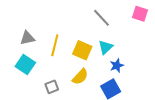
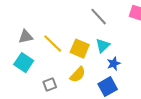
yellow line: (55, 45) -> (53, 44), turned -60

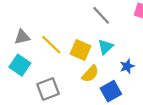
blue star: (114, 64) -> (127, 66), moved
yellow semicircle: (78, 75) -> (90, 74), moved
gray square: (50, 85) -> (48, 89), size x1.5

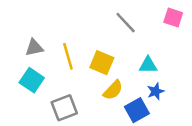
yellow line: (51, 45) -> (68, 56), turned 30
cyan triangle: (105, 47) -> (148, 65), moved, turned 42
blue star: (127, 66) -> (156, 91), moved

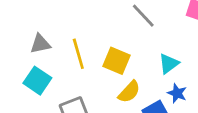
cyan triangle: (148, 65) -> (169, 64), turned -36
blue star: (156, 91) -> (177, 93), turned -30

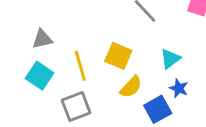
yellow line: (78, 54) -> (80, 66), moved

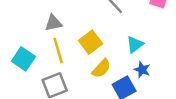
gray triangle: (42, 39) -> (53, 23), moved
yellow square: (118, 56) -> (91, 42), turned 30

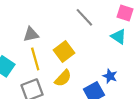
cyan triangle: (135, 45) -> (119, 37), moved, turned -49
yellow semicircle: (101, 69) -> (63, 78), moved

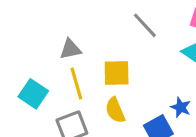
yellow square: (64, 51) -> (117, 73), turned 36
yellow semicircle: (63, 78) -> (115, 110), turned 114

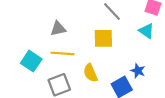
yellow square: (117, 73) -> (103, 38), moved
yellow line: (76, 83) -> (62, 53), turned -70

